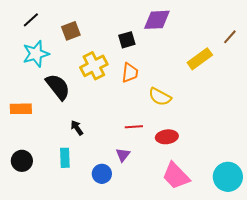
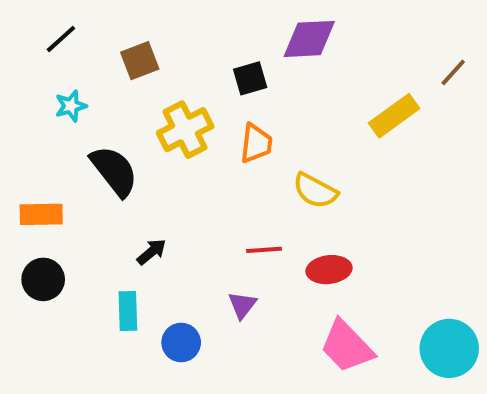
cyan star: (36, 54) -> (71, 106), size x0.6
black arrow: (77, 128) -> (152, 252), turned 84
black circle: (22, 161) -> (43, 279), moved
blue circle: (102, 174) -> (181, 343), moved

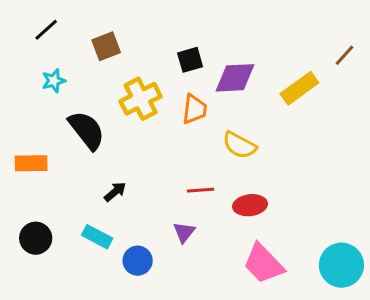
purple diamond: (309, 39) -> (235, 78), moved
black circle: (43, 279) -> (36, 238), moved
cyan rectangle: (128, 311) -> (97, 237), turned -60

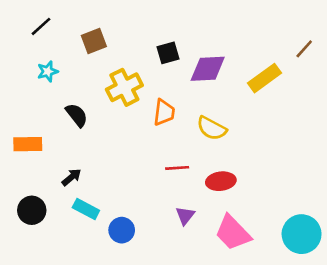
orange trapezoid: (195, 109) -> (164, 112), moved
black semicircle: (87, 130) -> (77, 115), size x0.7
black arrow: (115, 192) -> (71, 177), moved
purple triangle: (184, 232) -> (185, 216), moved

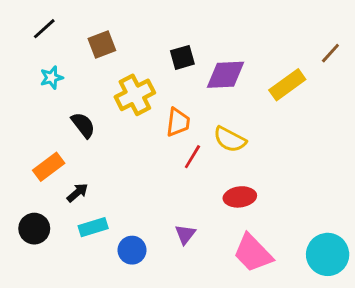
orange rectangle: (28, 144) -> (49, 167), moved, turned -36
red line: (177, 168) -> (192, 157), moved, turned -55
cyan rectangle: (86, 209) -> (93, 227), turned -45
purple triangle: (185, 216) -> (185, 234), moved

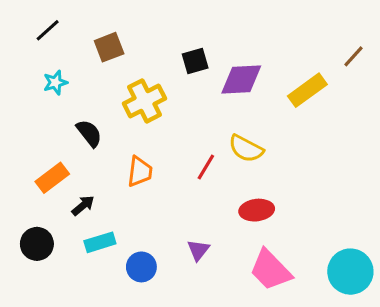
orange trapezoid: (178, 122) -> (140, 172), moved

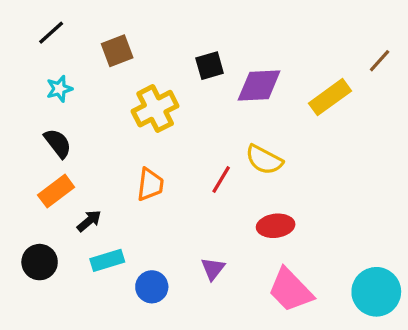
black semicircle: (89, 133) -> (58, 143), moved

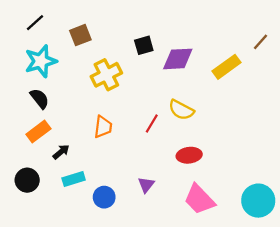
cyan star: (59, 89) -> (41, 61), size x1.8

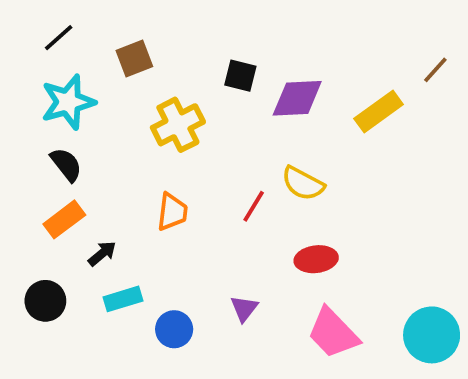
black square: (144, 45) -> (240, 76), turned 30

